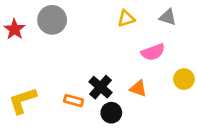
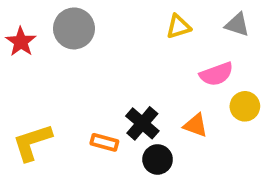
yellow circle: (184, 79) -> (245, 106), moved

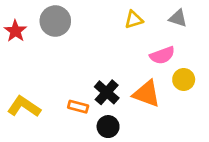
orange triangle: (196, 125) -> (147, 94), size x1.5
yellow L-shape: (32, 142) -> (24, 107), turned 52
black circle: (158, 159) -> (108, 127), moved

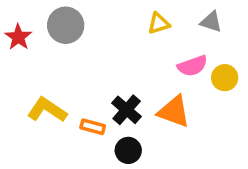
yellow circle: (184, 80) -> (225, 78), moved
yellow L-shape: (24, 107) -> (47, 110), moved

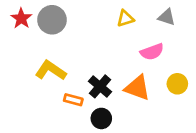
red star: (18, 37) -> (21, 18), moved
yellow circle: (225, 78) -> (177, 84), moved
yellow L-shape: (47, 110) -> (51, 70), moved

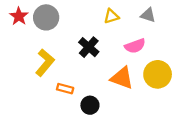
yellow L-shape: (51, 70) -> (45, 63), turned 96
yellow circle: (177, 84) -> (158, 74), size x1.5
black cross: (100, 86) -> (89, 47), moved

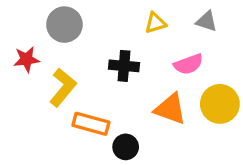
red star: (19, 16) -> (26, 59), moved, turned 30
black cross: (89, 47) -> (124, 66), turned -36
orange rectangle: (65, 89) -> (91, 124), size x1.5

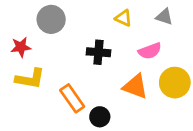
yellow triangle: (155, 23) -> (123, 18), turned 42
yellow L-shape: (63, 87) -> (30, 79), moved, turned 60
orange rectangle: (91, 124) -> (72, 98), turned 40

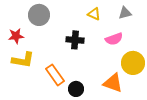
gray triangle: (164, 17) -> (125, 13), turned -32
orange triangle: (135, 87) -> (113, 83), moved

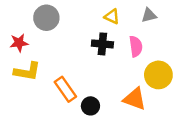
pink semicircle: (114, 39) -> (136, 46), turned -78
black cross: (75, 40) -> (102, 44), moved

